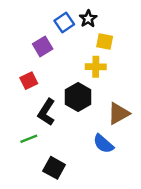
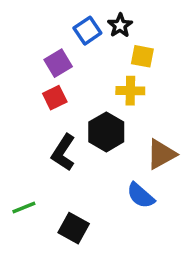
red square: (29, 81) -> (55, 98), moved
green line: (29, 139) -> (24, 208), moved

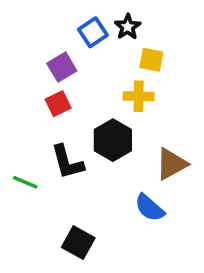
black L-shape: (63, 153) -> (67, 162), turned -48
green line: (24, 208) -> (25, 182), moved, turned 45

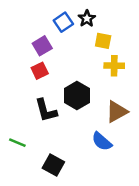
yellow cross: (139, 96) -> (114, 66), moved
green line: (25, 182) -> (17, 143), moved

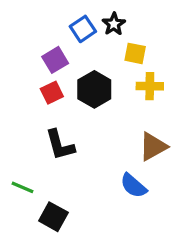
black hexagon: (77, 95) -> (94, 89), moved
black square: (53, 165) -> (53, 217), moved

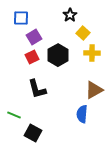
blue square: (83, 29) -> (21, 18), moved, turned 35
yellow square: (135, 53) -> (83, 33), turned 32
blue semicircle: (133, 186) -> (82, 114), turned 54

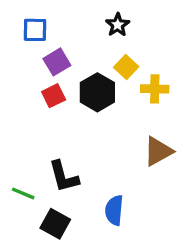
yellow square: (83, 33) -> (126, 67), moved
black L-shape: (37, 89) -> (64, 177), moved
blue semicircle: (82, 114) -> (114, 210), moved

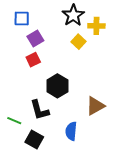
black star: (118, 25) -> (73, 15), size x1.5
yellow cross: (155, 89) -> (96, 26), moved
black hexagon: (97, 92) -> (57, 86), moved
brown triangle: (158, 151) -> (95, 106), moved

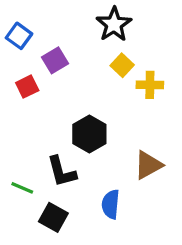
blue square: (22, 18) -> (19, 36), moved, turned 35
yellow cross: (96, 26) -> (150, 85), moved
red square: (33, 60) -> (27, 87), moved

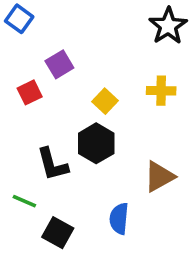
black star: (114, 24) -> (168, 26), moved
blue square: (19, 36) -> (19, 19), moved
yellow square: (122, 65) -> (105, 101), moved
black L-shape: (62, 172) -> (52, 164), moved

